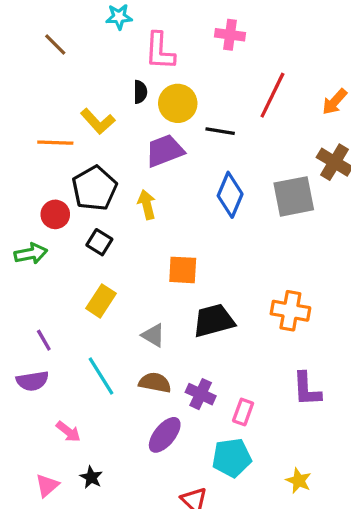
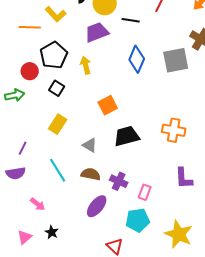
orange square: (183, 270) -> (108, 105), turned -30
purple line: (44, 340) -> (23, 148), turned 56
yellow star: (299, 481) -> (179, 234), size x1.8

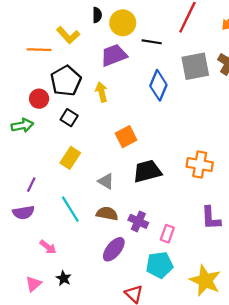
gray square: (176, 60) -> (195, 66), moved

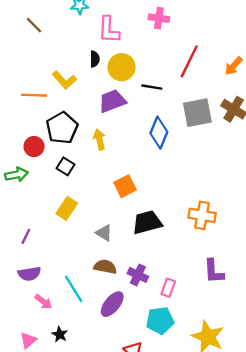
cyan line: (70, 209) -> (74, 289), moved
purple semicircle: (23, 212) -> (29, 274), moved

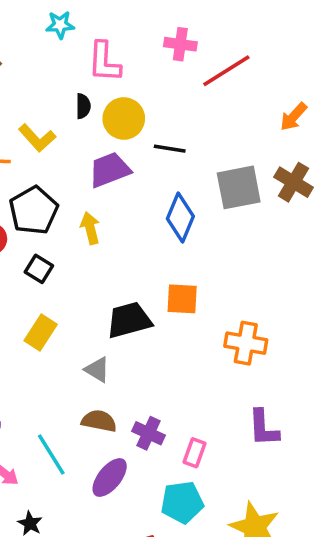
red line: (189, 61) -> (226, 71), moved, turned 32
orange square: (125, 186) -> (182, 299), moved, turned 30
black trapezoid: (147, 222) -> (129, 320), moved

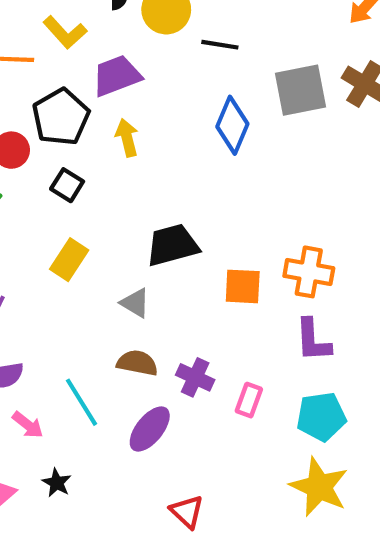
purple trapezoid: (110, 170) -> (117, 76), moved
orange square: (182, 299) -> (243, 286), moved
purple L-shape: (263, 428) -> (313, 340), moved
cyan pentagon: (182, 502) -> (321, 417), moved

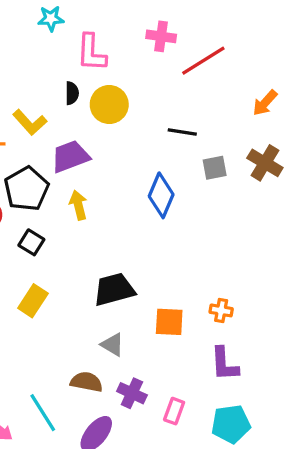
black line: (220, 45) -> (182, 132), moved
gray square: (301, 90) -> (215, 168), size x0.6
orange cross: (309, 272) -> (221, 310), size x0.6
gray triangle: (135, 303) -> (112, 345), moved

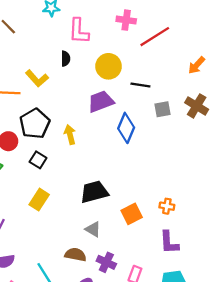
yellow circle: (109, 104) -> (109, 66), moved
purple trapezoid: (70, 156) -> (101, 102), moved
orange square: (169, 322) -> (132, 214), turned -30

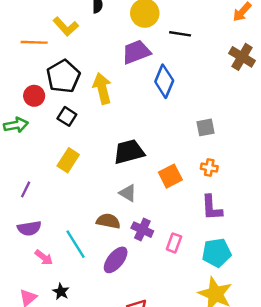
gray square: (162, 109) -> (206, 127), moved
yellow arrow: (70, 135) -> (102, 89), size x1.4

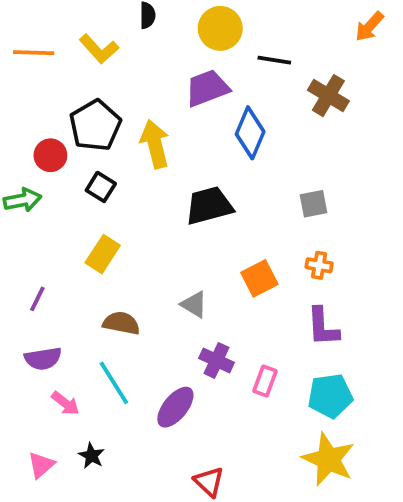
orange line: (34, 42) -> (34, 53), moved
brown cross: (242, 57) -> (328, 96), moved
black trapezoid: (129, 152) -> (209, 206), moved
brown semicircle: (108, 221) -> (121, 323), moved

